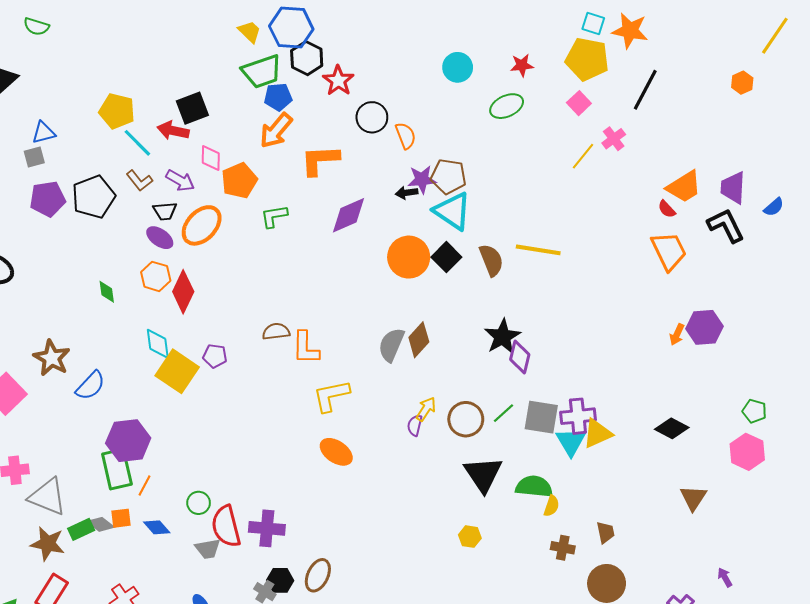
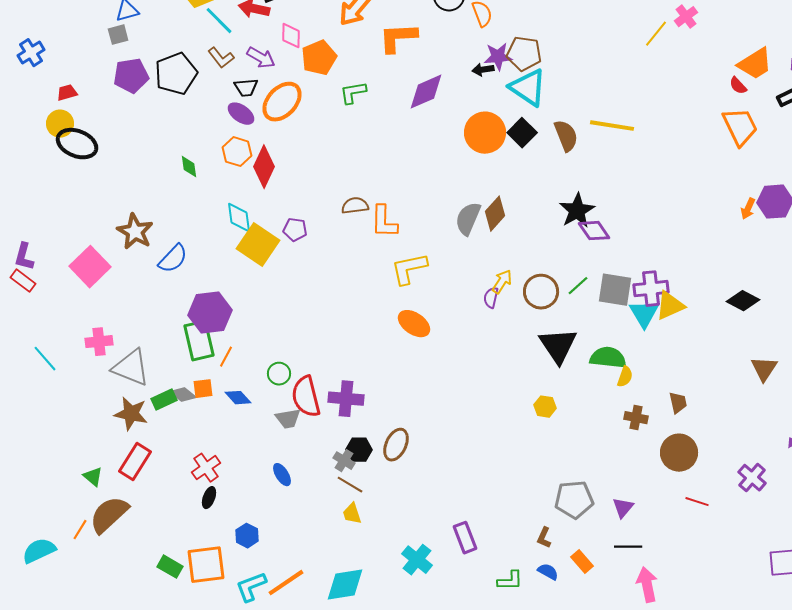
purple diamond: (520, 357) -> (594, 231), turned -48

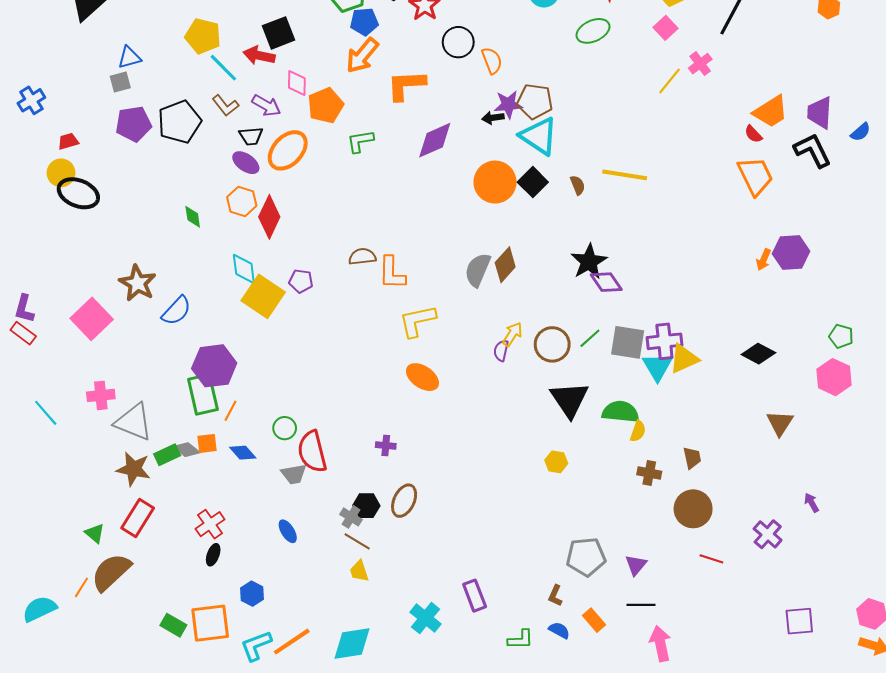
brown semicircle: (566, 136) -> (578, 185), size x0.6
purple cross: (346, 399) -> (386, 445), moved, size x0.6

